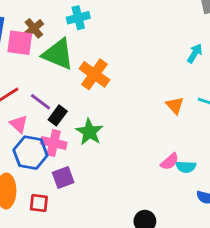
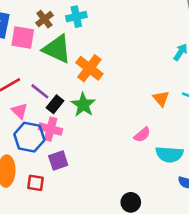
brown cross: (34, 28) -> (44, 19), moved
green star: (89, 132) -> (83, 105), moved
pink semicircle: (170, 162) -> (142, 135), moved
cyan semicircle: (186, 167) -> (169, 154), size x1.5

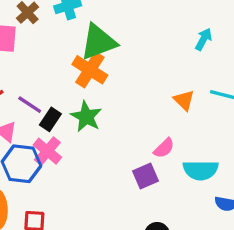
green triangle: (57, 49) -> (98, 42), moved, turned -40
pink cross: (51, 129) -> (47, 151), turned 30
purple square: (58, 161) -> (146, 176), moved

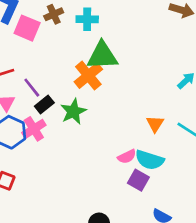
cyan semicircle: (201, 170) -> (150, 160), moved
purple square: (146, 176) -> (138, 180), moved, turned 35

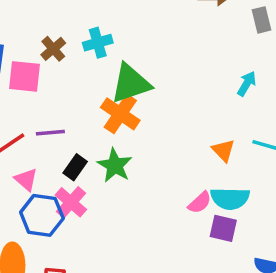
purple line: (32, 88) -> (50, 133), moved, turned -40

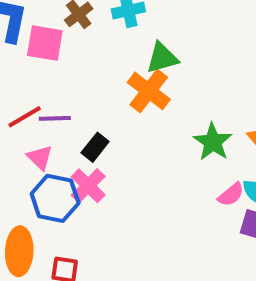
green triangle: (131, 83) -> (162, 58), size x0.7
purple line: (50, 133) -> (55, 118), moved
green star: (115, 165) -> (213, 142), moved

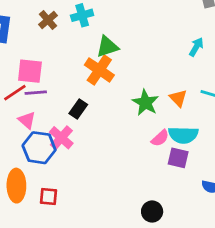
pink square: (45, 43) -> (30, 71), moved
black rectangle: (95, 147) -> (78, 109), moved

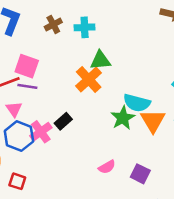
orange triangle: (178, 98) -> (153, 121), size x1.5
black rectangle: (78, 109) -> (63, 121), moved
cyan semicircle: (183, 135) -> (137, 103), moved
pink semicircle: (160, 138) -> (107, 167), moved

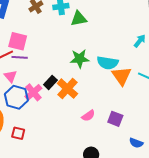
green triangle: (100, 60) -> (79, 19), moved
orange cross: (89, 79) -> (67, 89), moved
green star: (123, 118) -> (80, 59), moved, turned 30

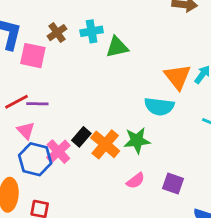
pink square: (18, 41) -> (33, 56), moved
green star: (80, 59) -> (137, 140), moved
orange triangle: (122, 76) -> (178, 77), moved

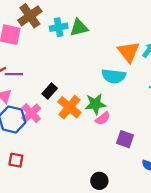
cyan cross: (92, 31) -> (59, 27), moved
brown cross: (57, 33) -> (30, 16), size x1.5
black rectangle: (81, 137) -> (50, 91), moved
pink semicircle: (136, 181) -> (103, 118), moved

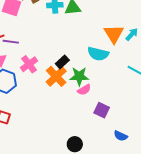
black rectangle: (50, 91) -> (62, 62), moved
pink cross: (31, 113) -> (29, 64), moved

